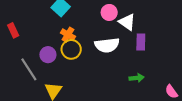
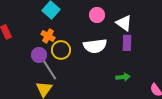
white triangle: (127, 22) -> (124, 23), moved
orange cross: (68, 35) -> (48, 36), moved
gray line: (29, 69) -> (49, 69), moved

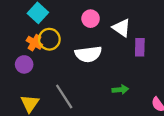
purple rectangle: (127, 43) -> (140, 47), moved
yellow circle: (61, 50) -> (49, 39), moved
gray line: (49, 69) -> (64, 96), moved

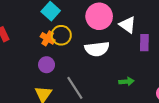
pink circle: (91, 19) -> (99, 16), size x1.6
purple circle: (24, 64) -> (47, 65), moved

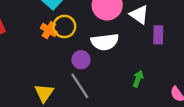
purple circle: (47, 65) -> (81, 60), moved
green arrow: (126, 82) -> (138, 79), turned -64

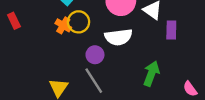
green arrow: (138, 79) -> (151, 74), size x1.5

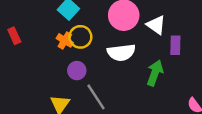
purple circle: (95, 55) -> (77, 71), moved
green arrow: (151, 74) -> (155, 73), moved

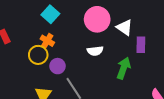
yellow circle: (80, 37) -> (38, 55), moved
white semicircle: (121, 53) -> (95, 51), size x0.7

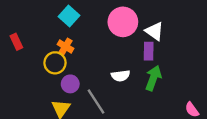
purple rectangle: (141, 45) -> (149, 51), moved
white semicircle: (95, 51) -> (121, 76), moved
purple circle: (58, 66) -> (70, 84), moved

